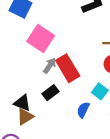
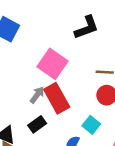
pink square: (41, 38) -> (52, 64), moved

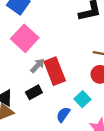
pink square: (52, 64) -> (25, 38), moved

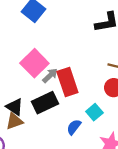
pink square: (25, 38) -> (34, 63), moved
black rectangle: (34, 92) -> (45, 103), size x1.5

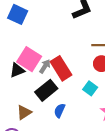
black triangle: (15, 107) -> (17, 70), moved, turned -42
blue semicircle: (74, 127) -> (60, 111), moved

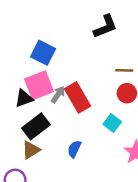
blue square: (18, 14) -> (43, 53), moved
pink square: (29, 59) -> (39, 85), turned 35
black rectangle: (46, 90) -> (36, 126), moved

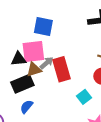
blue square: (43, 53) -> (43, 26), turned -30
blue semicircle: (74, 149) -> (27, 107), moved
brown triangle: (31, 150) -> (34, 70), moved

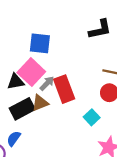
pink square: (33, 51) -> (31, 72), turned -35
brown triangle: (34, 70) -> (40, 103), moved
blue semicircle: (27, 107) -> (14, 139), moved

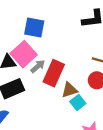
red rectangle: (64, 89) -> (54, 73), turned 40
brown triangle: (40, 103) -> (69, 90), moved

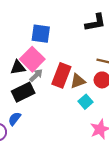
gray arrow: (38, 66) -> (36, 75), moved
brown triangle: (69, 90) -> (78, 81), moved

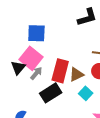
black triangle: (18, 67) -> (18, 68), turned -35
black rectangle: (23, 92) -> (51, 93), moved

